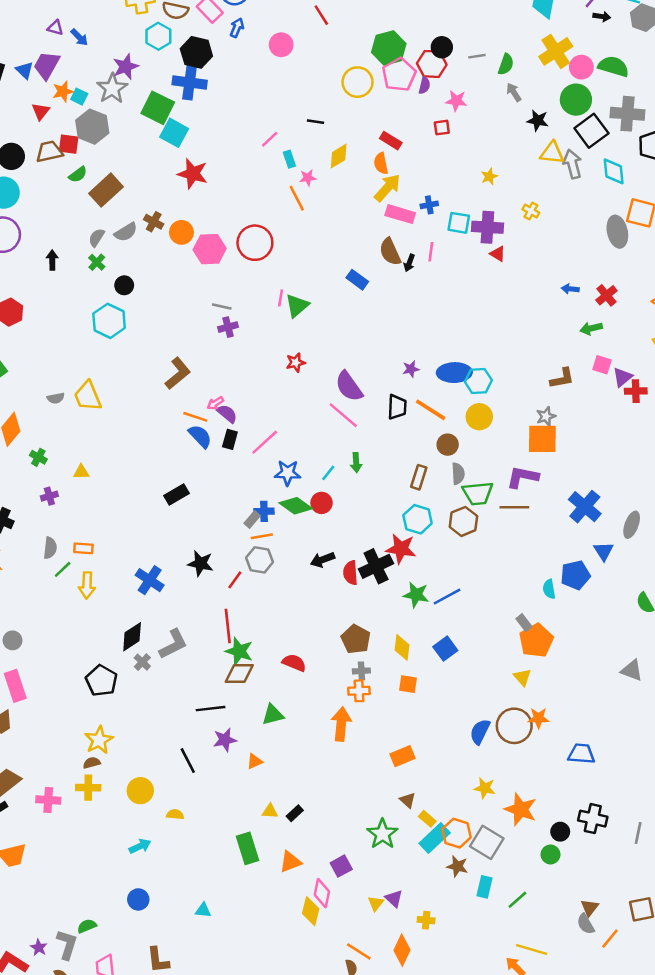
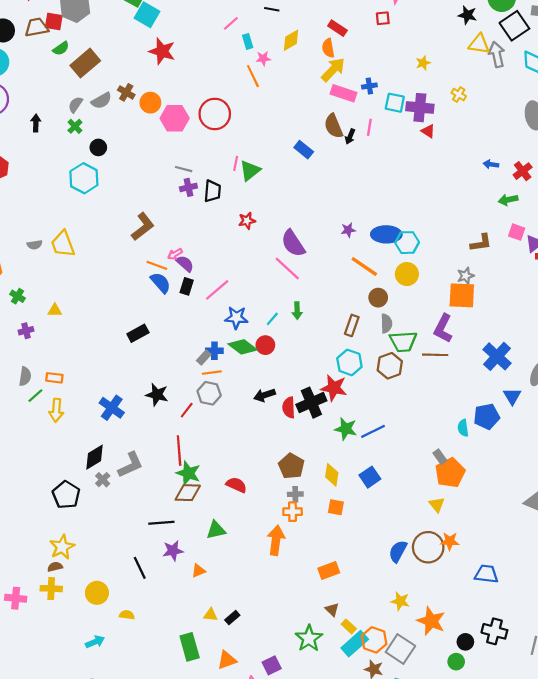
black trapezoid: (397, 407) -> (212, 191), moved
purple L-shape: (522, 477) -> (443, 329), turned -76

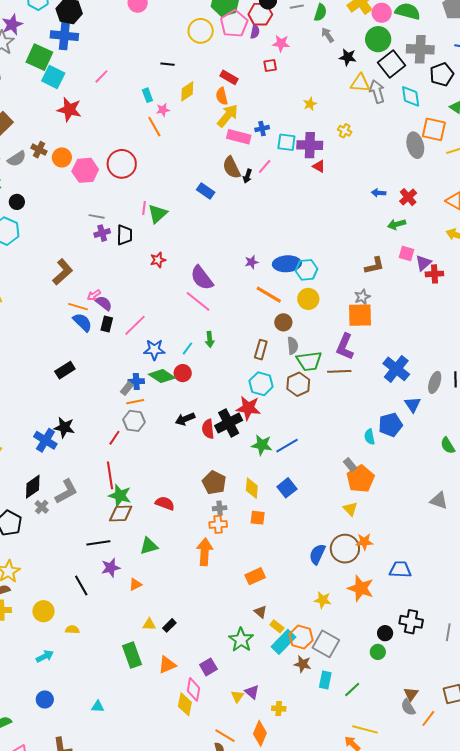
pink line: (231, 23) -> (101, 76), moved
pink line: (369, 127) -> (265, 166), turned 35
black star: (157, 395) -> (64, 427), moved
orange star: (431, 621) -> (361, 588), moved

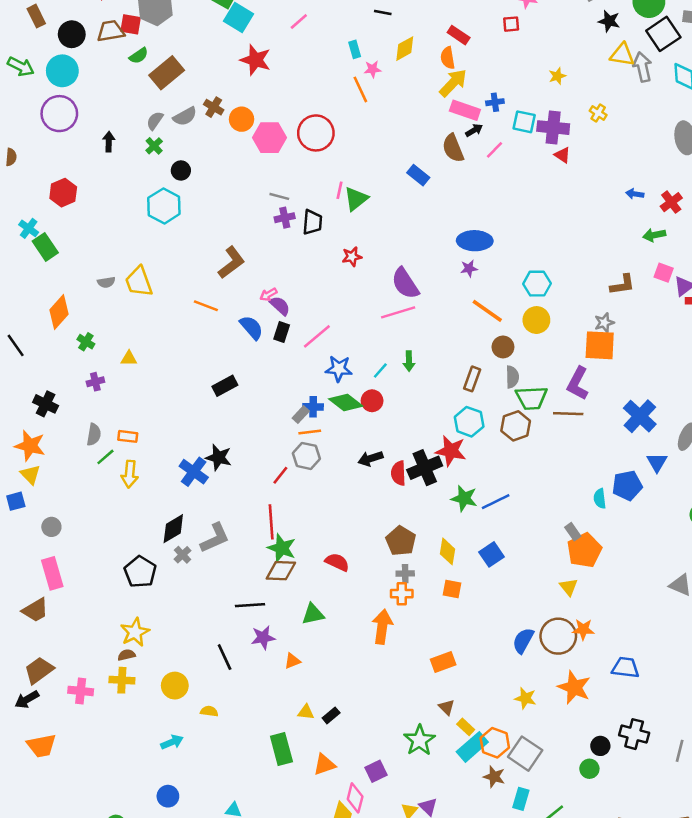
black arrow: (247, 176) -> (474, 130), moved, turned -144
blue ellipse: (287, 264) -> (475, 241), moved
pink line: (198, 301) -> (398, 312), turned -60
orange line: (78, 307) -> (206, 306), moved

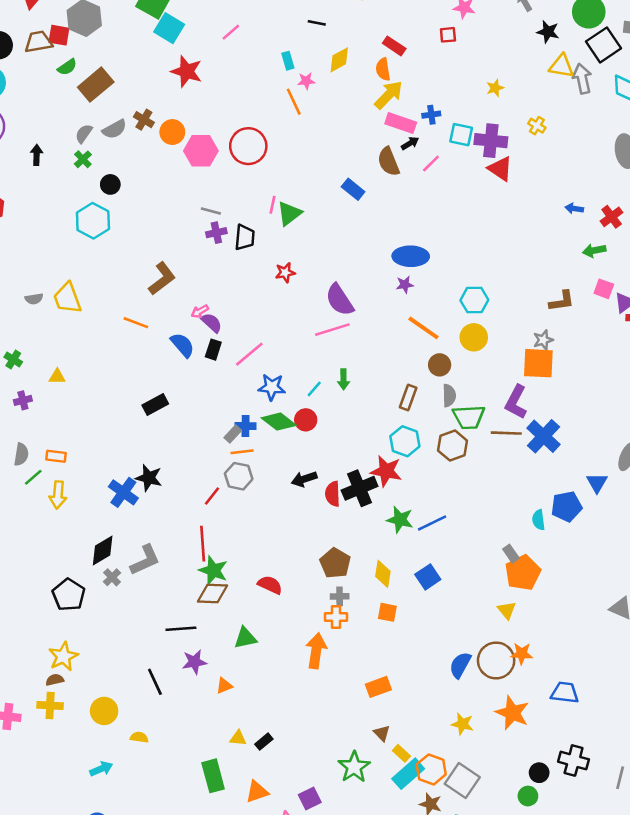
red triangle: (562, 155) -> (500, 169), size x1.5
blue cross: (640, 416) -> (544, 436), moved

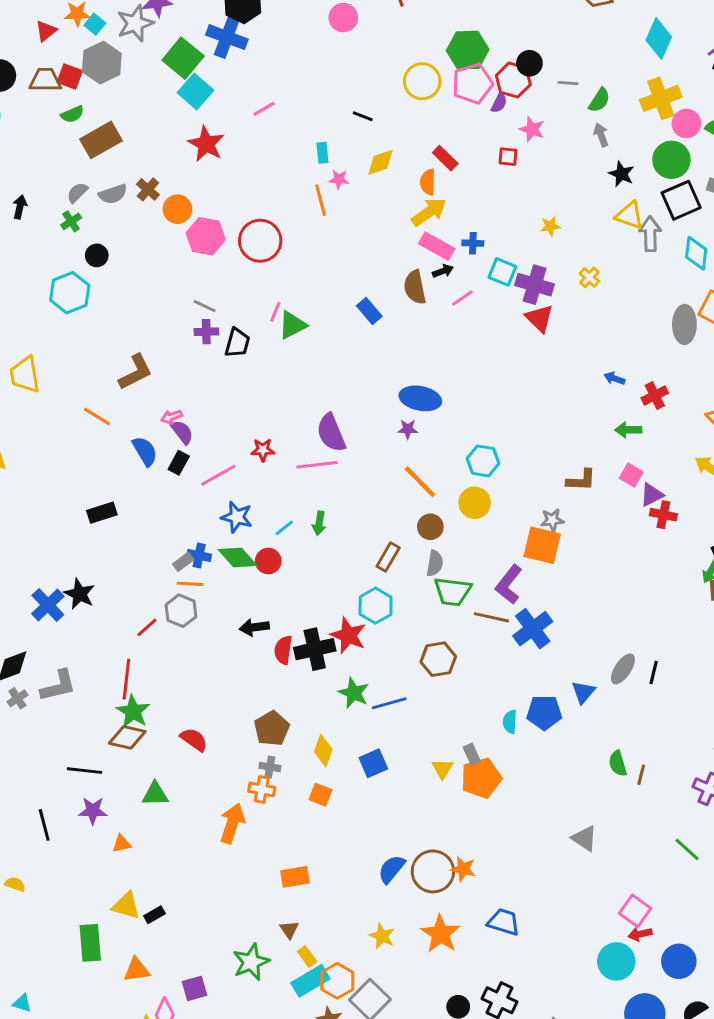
red star: (285, 273) -> (263, 450), moved
brown hexagon: (453, 446) -> (438, 659), moved
yellow triangle: (507, 610) -> (442, 769), moved
yellow triangle: (238, 738) -> (126, 906), size x1.5

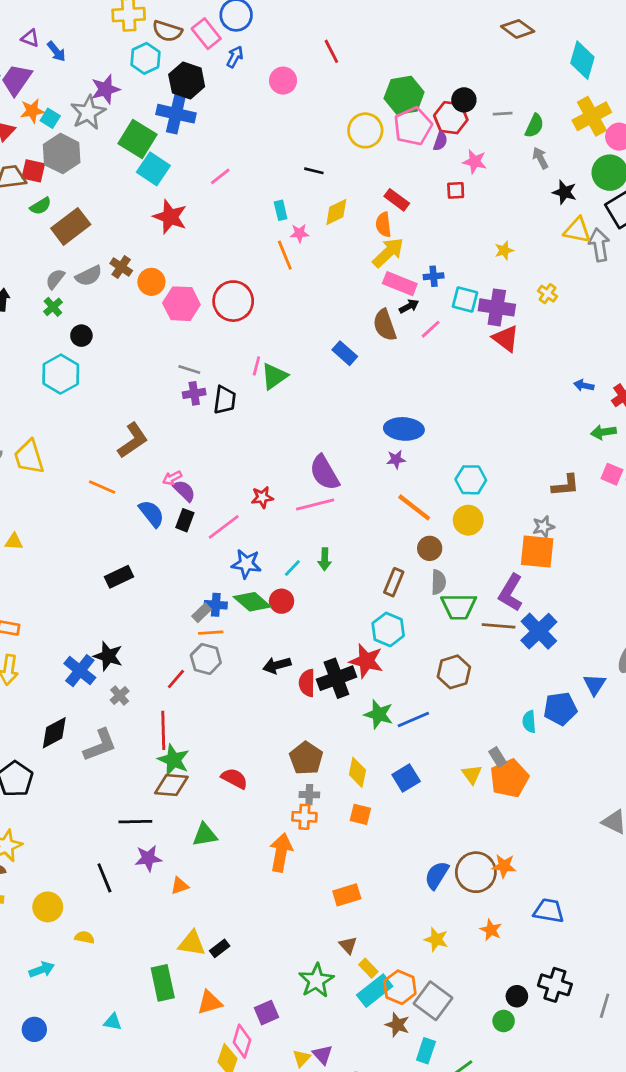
gray cross: (17, 698) -> (120, 695), moved
orange star: (440, 934) -> (491, 930), size x0.6
cyan triangle: (22, 1003) -> (113, 1022), moved

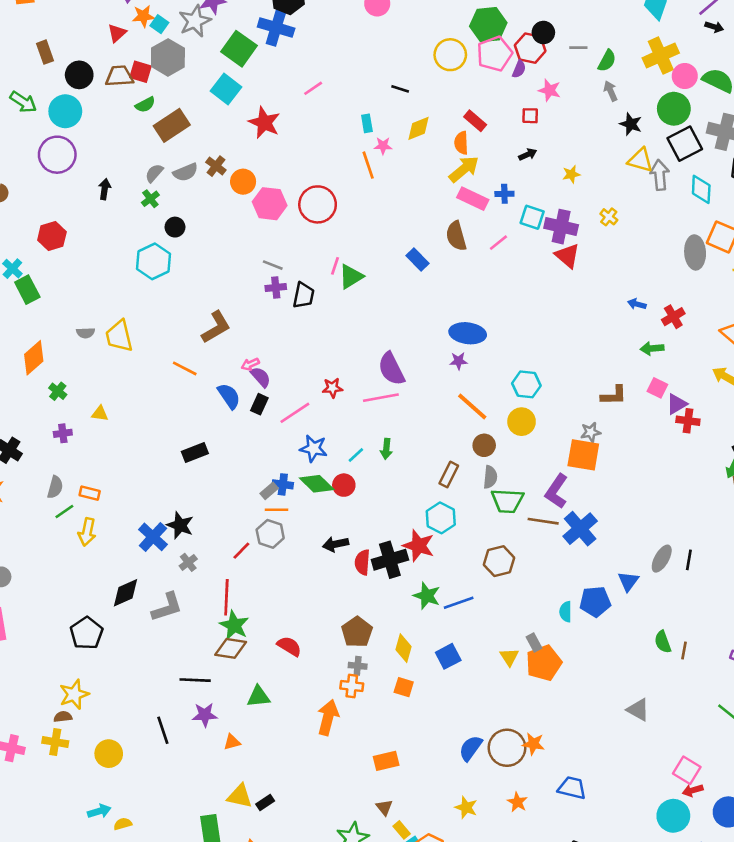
cyan square: (153, 169) -> (226, 89), moved
black arrow: (409, 306) -> (528, 154), moved
yellow semicircle: (84, 937) -> (123, 824), moved, turned -30

